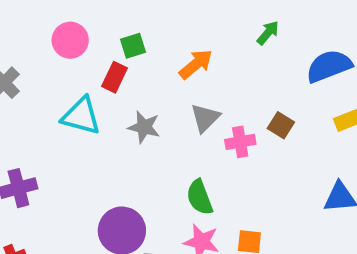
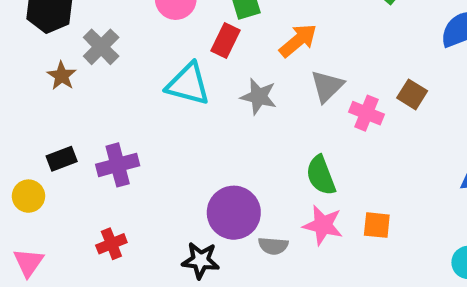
orange arrow: (196, 64) -> (298, 41), moved
pink cross: (240, 142) -> (366, 113), turned 32

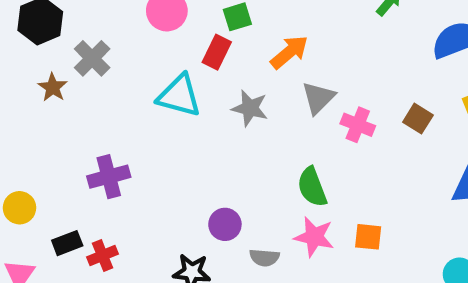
brown square: (412, 94) -> (418, 119), moved
black rectangle: (62, 159) -> (67, 243), moved
purple circle: (234, 213) -> (225, 224), size x0.6

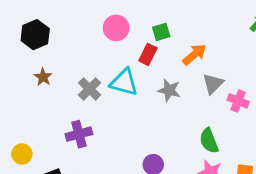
gray cross: (92, 58) -> (90, 89), moved

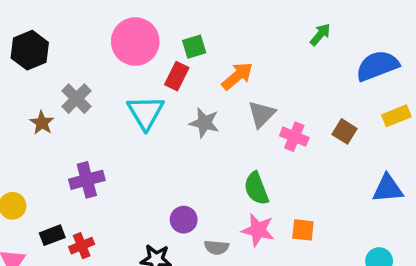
pink circle: (116, 28) -> (135, 42), size x1.4
brown star: (43, 77) -> (42, 123), moved
cyan triangle: (124, 82) -> (146, 112), turned 44
gray cross: (90, 89) -> (76, 99), moved

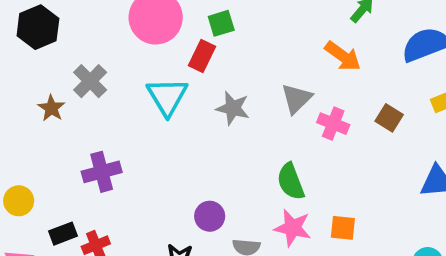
orange arrow: (237, 76) -> (343, 56), moved, turned 76

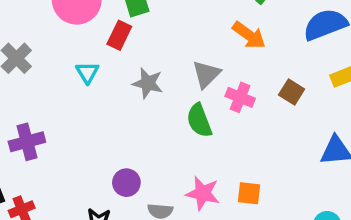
cyan triangle: (167, 97) -> (87, 73), size x0.6
green semicircle: (291, 181) -> (199, 120), moved

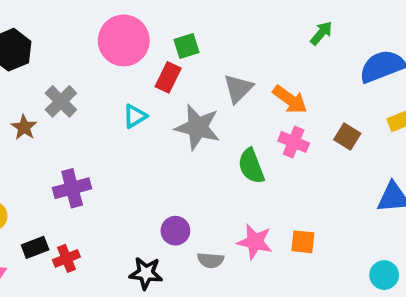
orange arrow: (249, 35) -> (290, 100), moved
cyan triangle: (87, 73) -> (135, 116), turned 30
gray triangle: (206, 74) -> (238, 88), moved
gray star: (148, 83) -> (198, 127), size x1.4

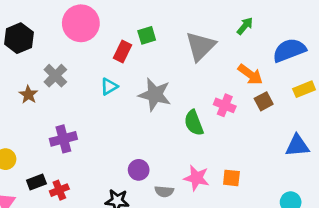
pink circle: (124, 40) -> (81, 23), moved
red rectangle: (168, 77) -> (123, 52), moved
gray triangle: (238, 88) -> (201, 46), moved, size x1.4
orange arrow: (290, 100) -> (250, 74), moved
brown square: (347, 136) -> (264, 101), turned 30

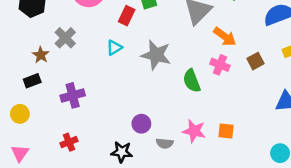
orange arrow: (250, 74) -> (225, 37), moved
black rectangle: (36, 182) -> (32, 81), moved

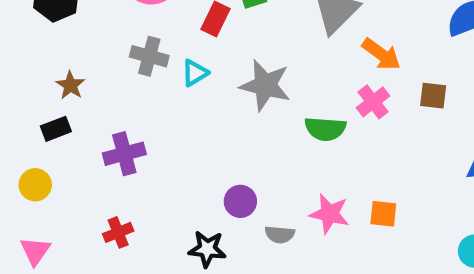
gray cross: (65, 38) -> (149, 56), moved, turned -30
brown square: (255, 61) -> (433, 96), turned 35
pink cross: (220, 65) -> (373, 102), turned 30
green semicircle: (192, 81) -> (325, 129), turned -65

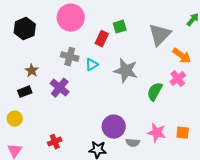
green semicircle: (325, 129) -> (155, 92), turned 114
purple cross: (124, 154) -> (60, 88), moved, turned -36
purple circle: (240, 201) -> (114, 127), size x1.5

